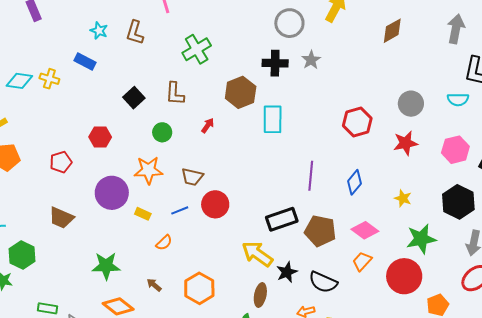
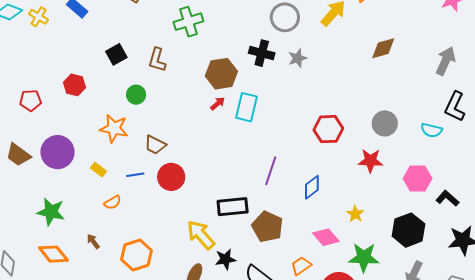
red arrow: (208, 125) -> (218, 104), moved
purple circle: (112, 193) -> (57, 152), moved
pink diamond: (365, 230) -> (326, 237), moved

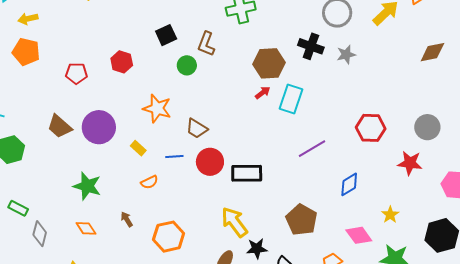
green circle: (136, 95) -> (187, 65), moved
purple line: (271, 171) -> (312, 149), moved, turned 36
black rectangle: (233, 207) -> (247, 173), moved
orange diamond: (53, 254) -> (86, 228), size x0.7

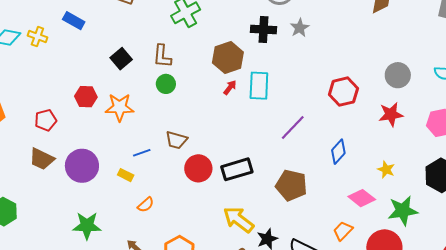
green circle: (187, 65) -> (166, 84), moved
orange star: (157, 109) -> (120, 107), moved
brown trapezoid: (60, 126) -> (42, 159), moved
blue line: (174, 157) -> (142, 153), moved
brown pentagon: (301, 220) -> (291, 185), moved

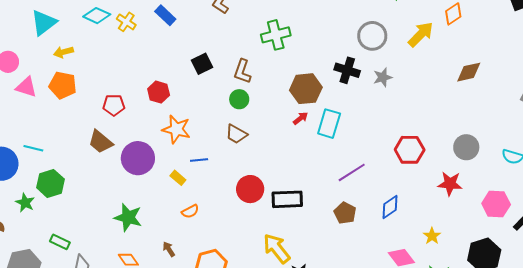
orange star: (120, 107) -> (176, 129), moved
brown trapezoid: (176, 140) -> (236, 134), moved
brown pentagon: (291, 185) -> (345, 213), moved, size x0.7

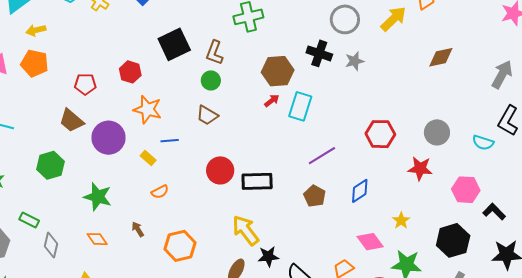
black square: (202, 64) -> (174, 44), size x1.5
green hexagon: (50, 183) -> (50, 165), moved

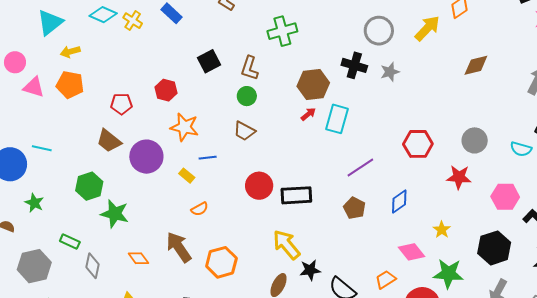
black square: (174, 44) -> (209, 61), size x0.7
green star: (98, 197) -> (115, 214), moved
brown arrow: (138, 229) -> (179, 247), size x2.0

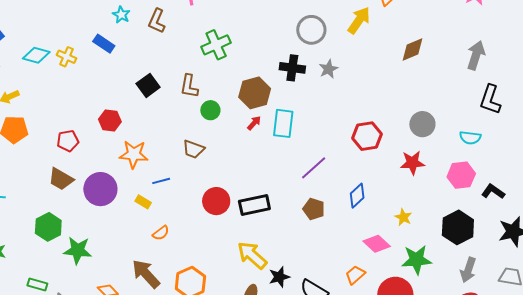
green circle: (247, 96) -> (210, 110), moved
cyan semicircle: (521, 149) -> (470, 138), moved

